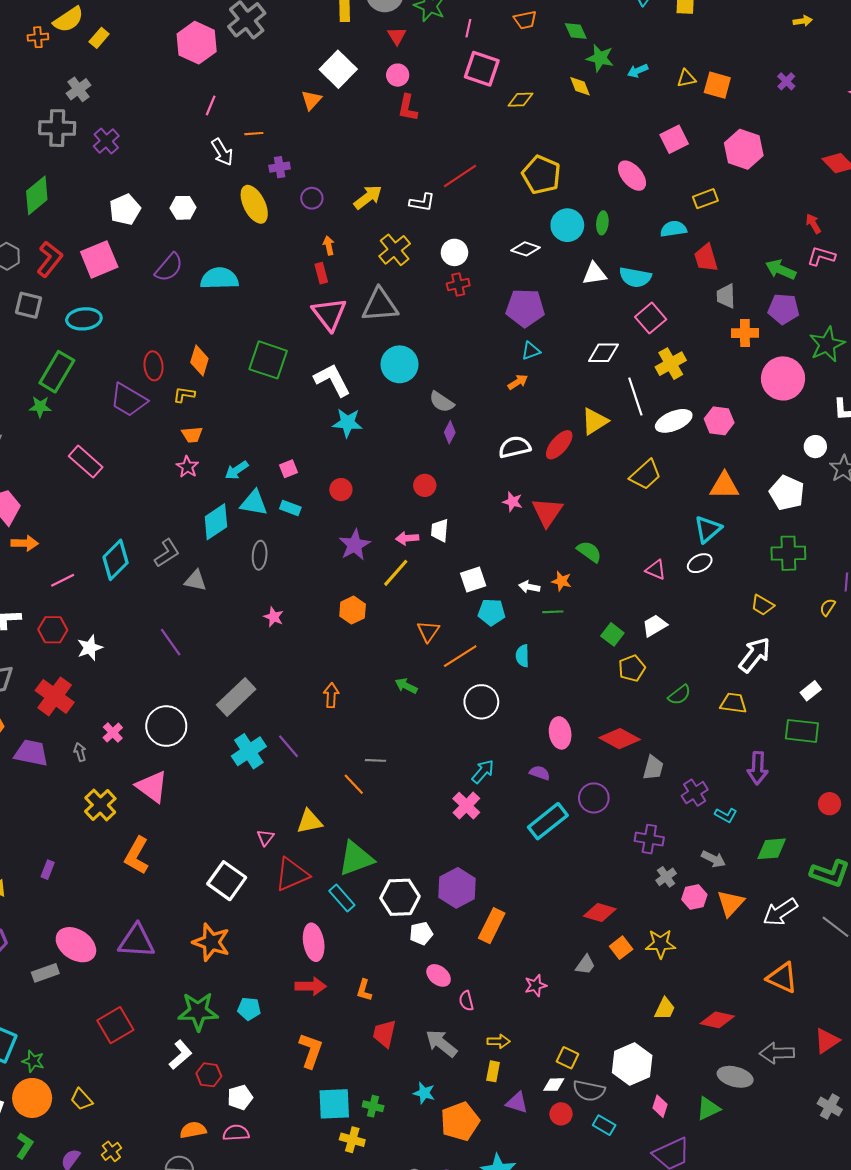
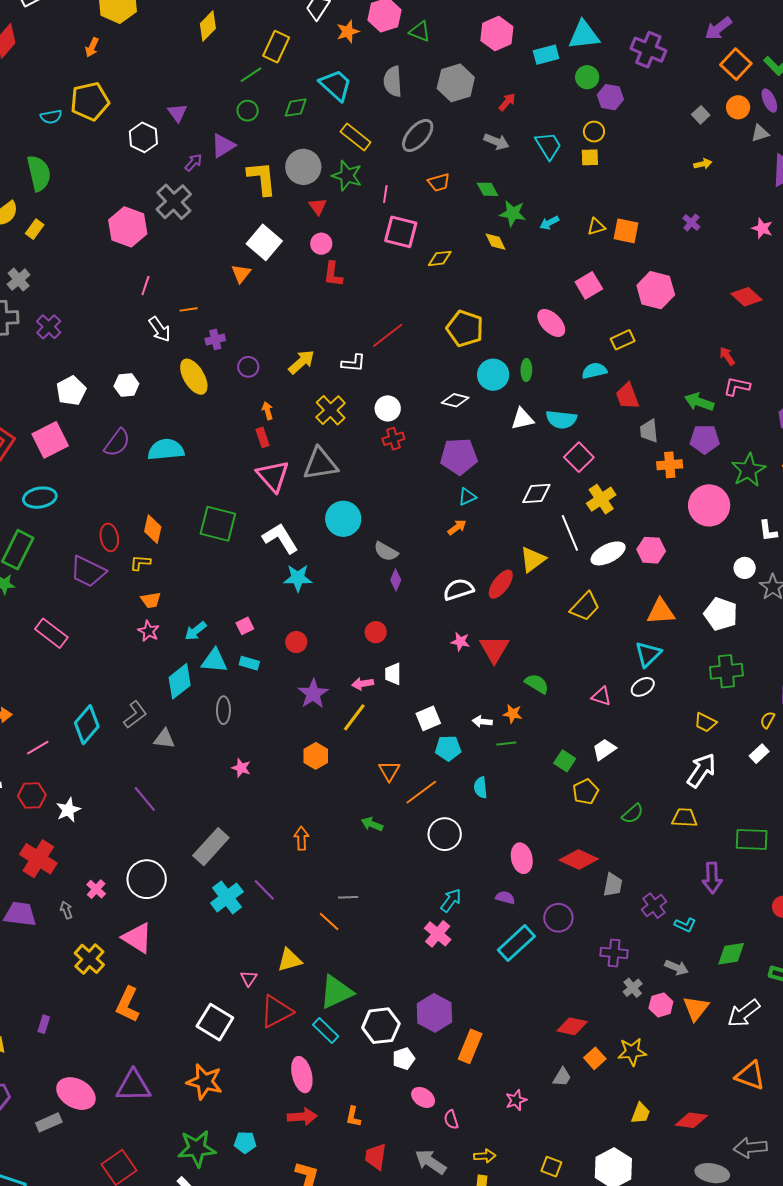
white rectangle: (811, 691) -> (759, 754), moved

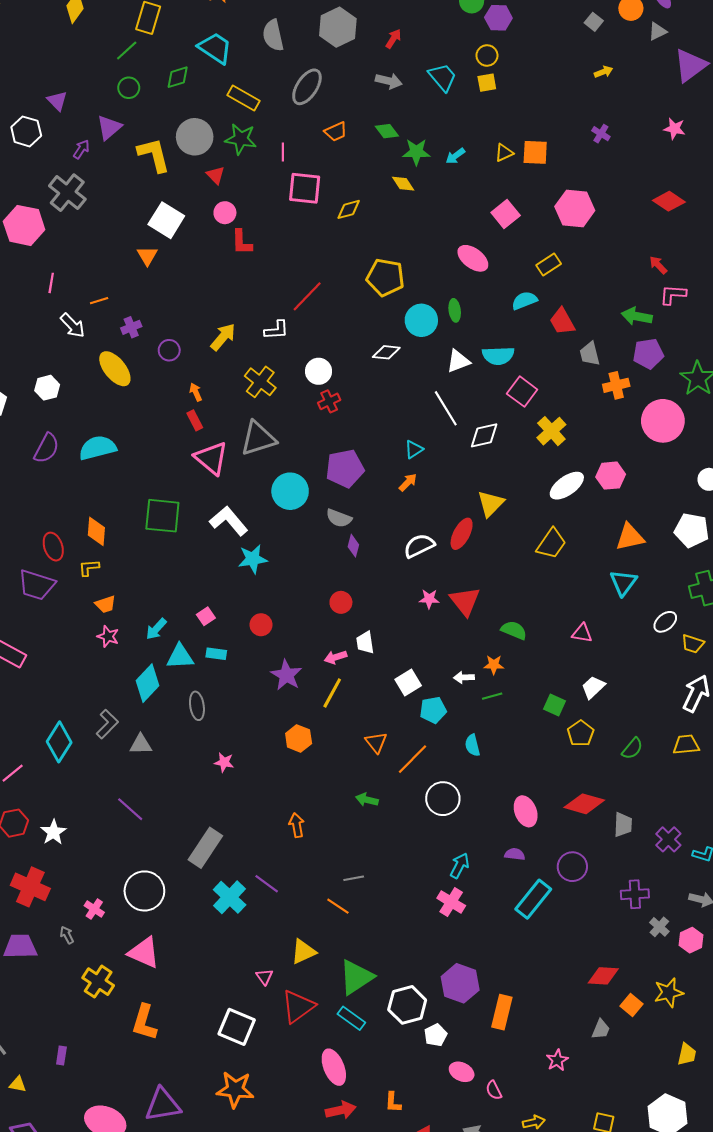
purple pentagon: (459, 456) -> (345, 468), moved
white line: (570, 533) -> (446, 408), moved
white ellipse: (643, 687) -> (665, 622), moved

